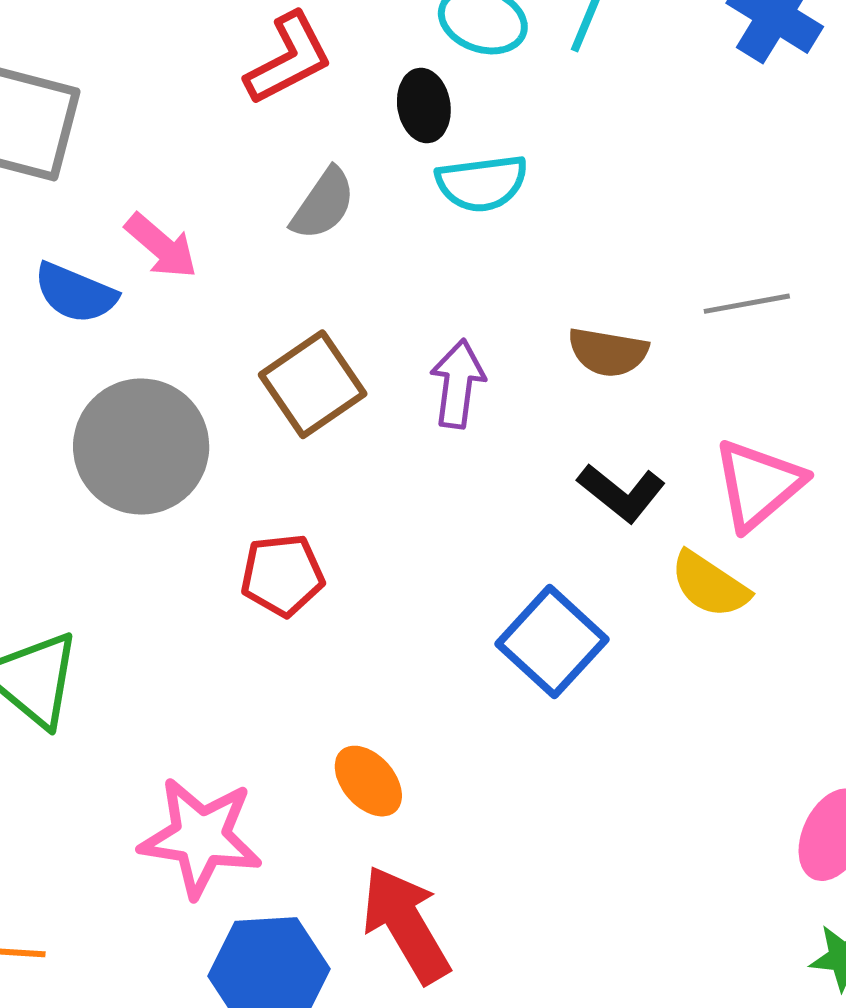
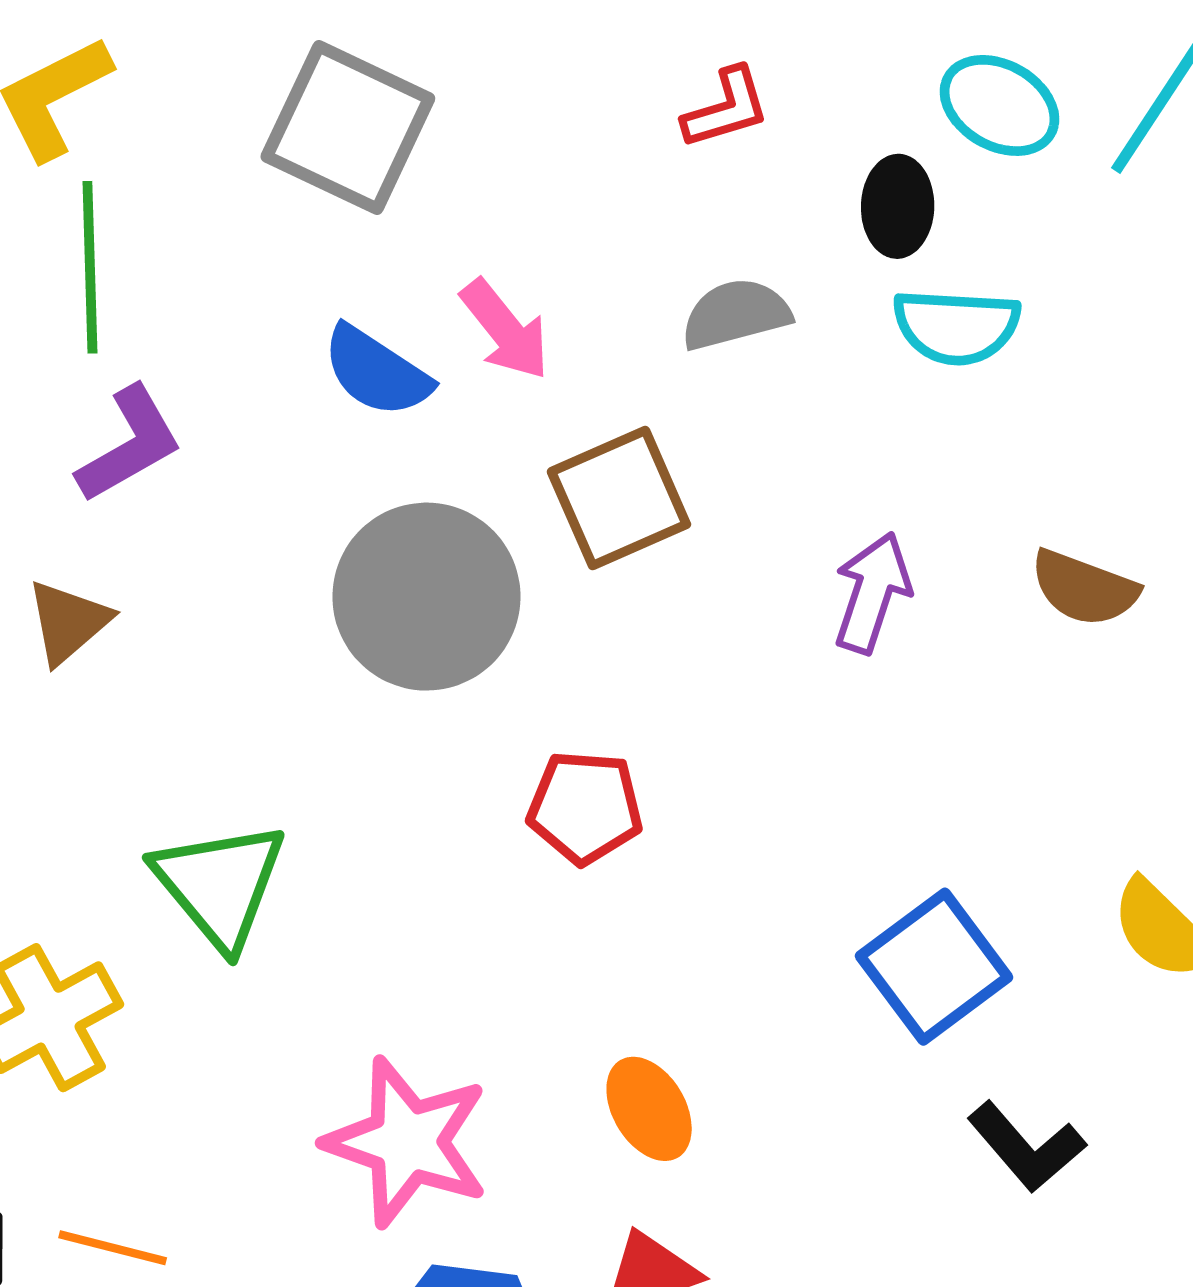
red L-shape: (289, 59) -> (726, 108), size x0.7
gray semicircle: (323, 204) -> (736, 314), turned -150
brown square: (313, 384) -> (619, 498), moved
black L-shape: (621, 493) -> (1026, 1147), moved

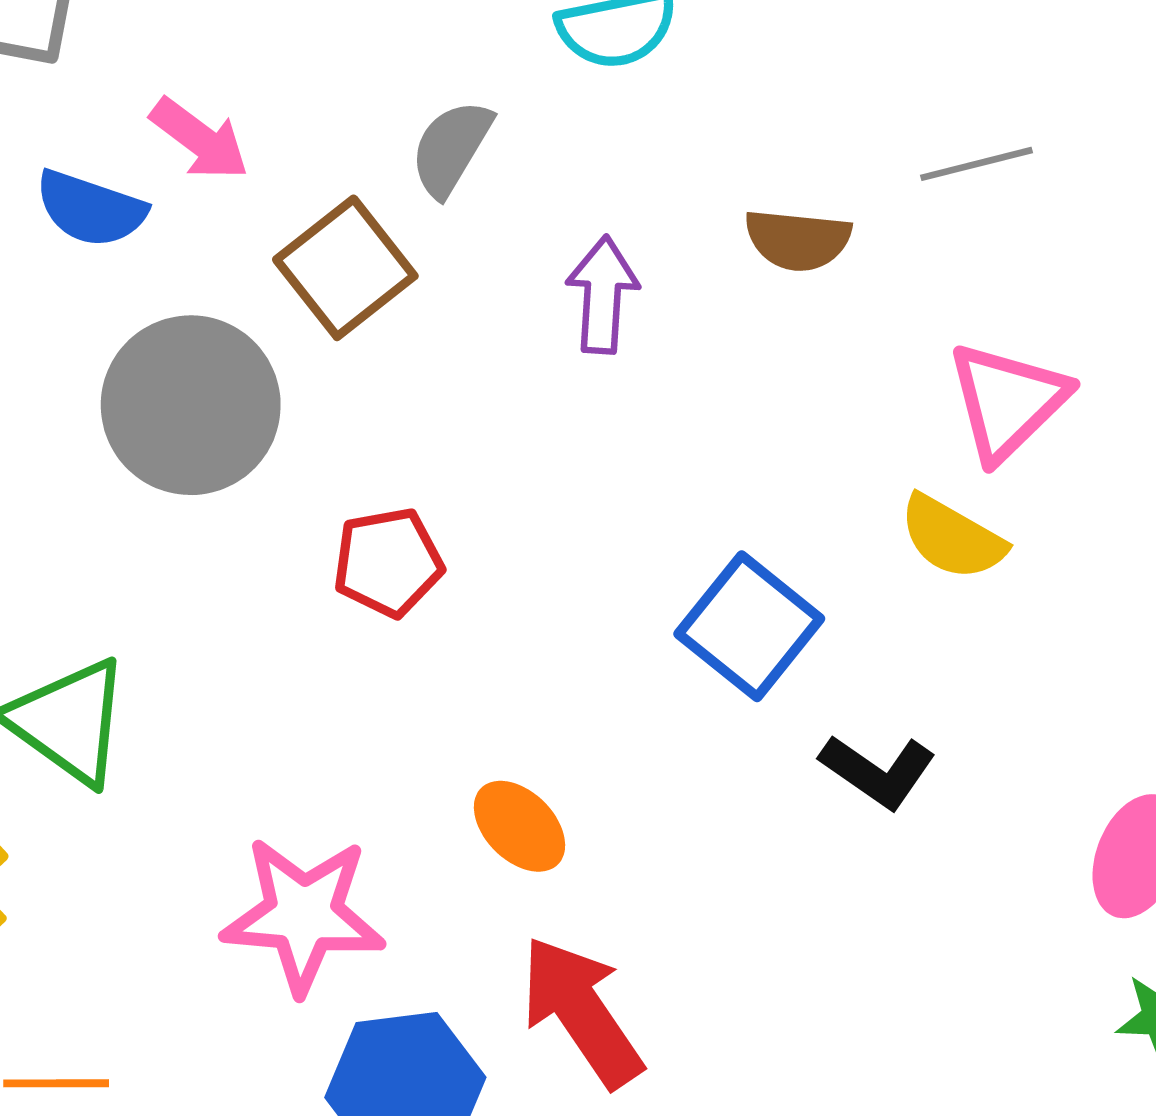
gray semicircle: (736, 314) -> (451, 148), moved, turned -30

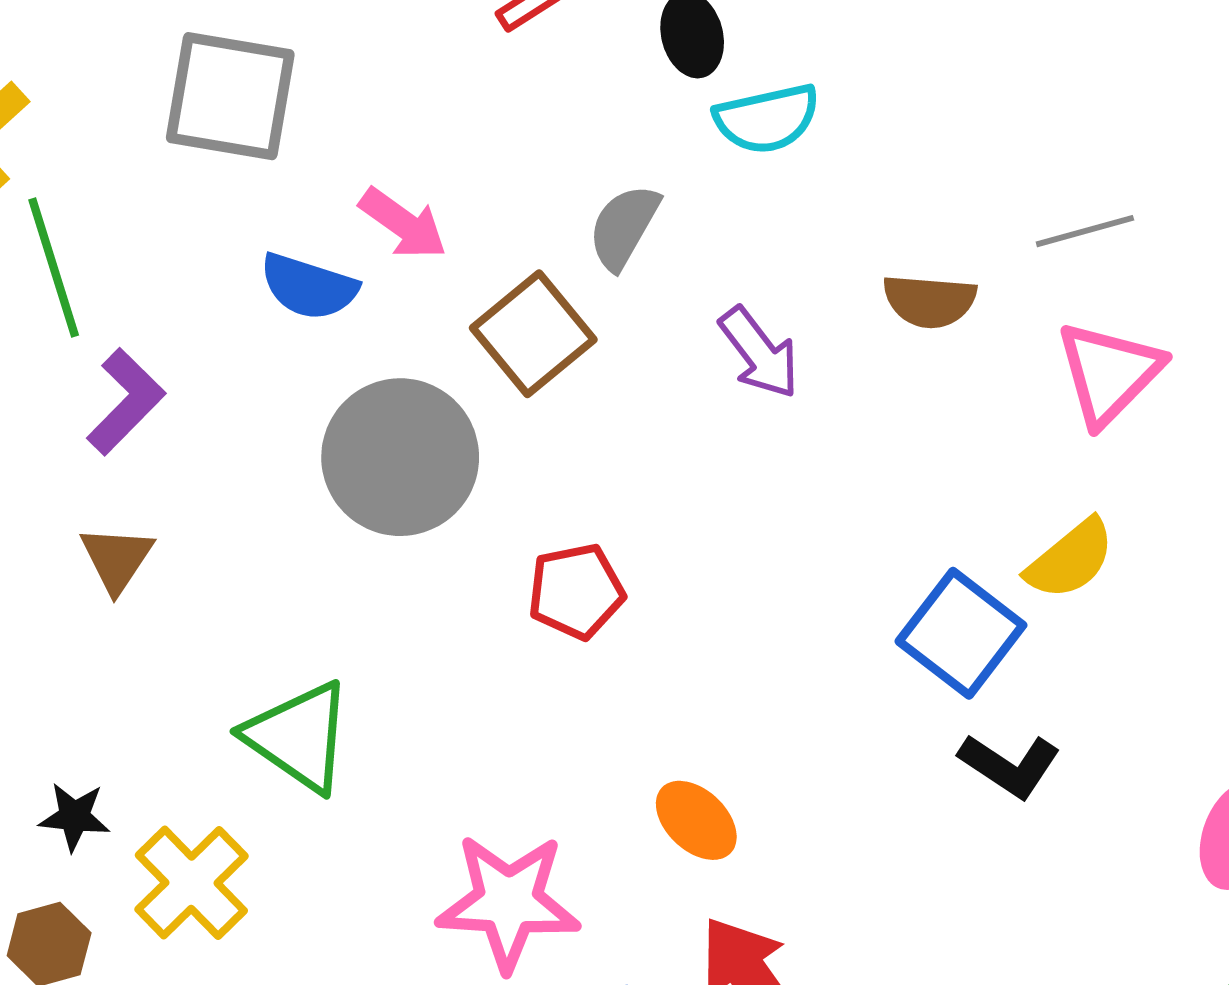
purple arrow: (602, 295) -> (759, 353), turned 140
pink triangle: (1007, 401) -> (1109, 373), moved
yellow semicircle: (952, 538) -> (1070, 559), turned -68
blue square: (749, 626) -> (961, 633), moved

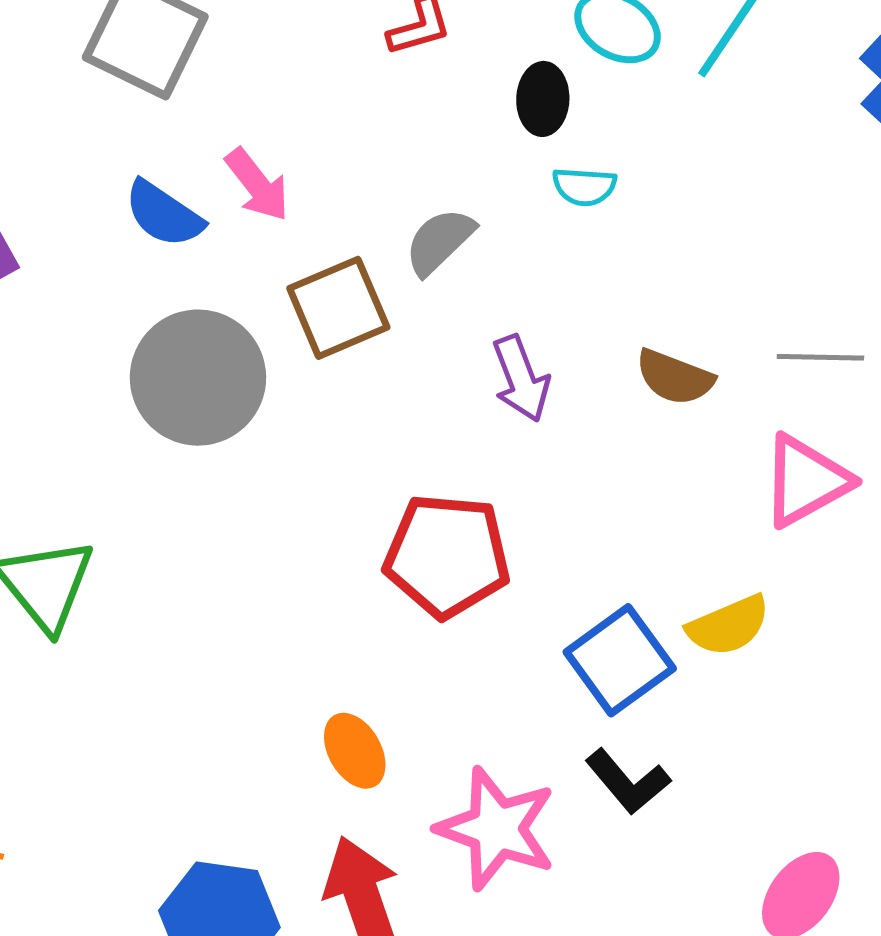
cyan semicircle: (767, 119) -> (584, 187), size x0.7
red pentagon: (576, 591) -> (447, 556), moved, size x1.5
pink star: (508, 902) -> (496, 829), moved

